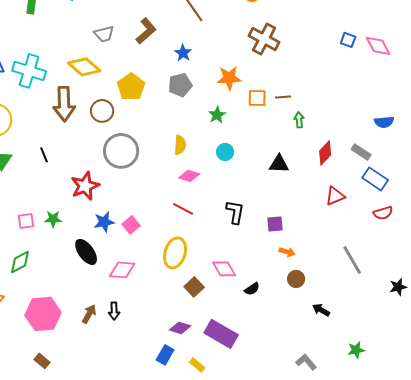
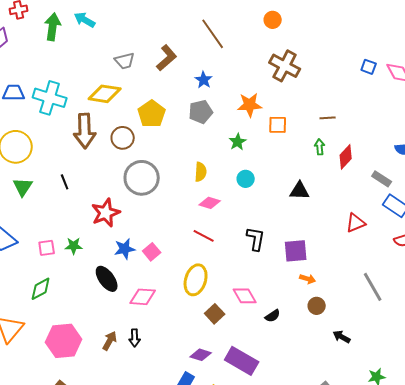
yellow diamond: (84, 67) -> (105, 94), turned -32
brown line: (283, 97) -> (328, 118), moved
red diamond: (325, 153) -> (346, 157), moved
purple square: (275, 224) -> (296, 251), size x1.4

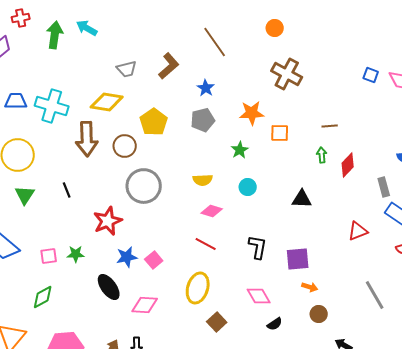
yellow semicircle: (201, 172) -> (203, 180), turned 84
gray rectangle: (382, 179) -> (384, 187), turned 42
pink diamond: (245, 296) -> (259, 296), moved

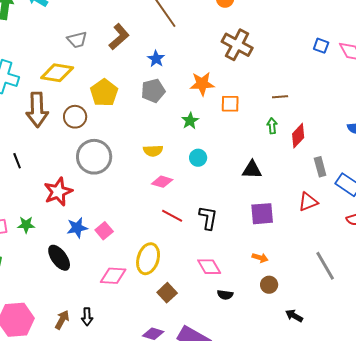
gray rectangle: (384, 187) -> (320, 167), moved
red line: (206, 244) -> (172, 216), moved
purple square: (298, 259) -> (262, 214), moved
pink diamond: (145, 305) -> (113, 276), moved
black semicircle: (275, 324) -> (225, 295), turned 42

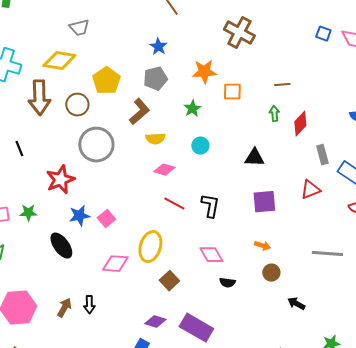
brown L-shape: (119, 37) -> (139, 112), moved
gray line: (325, 266) -> (327, 254), turned -56

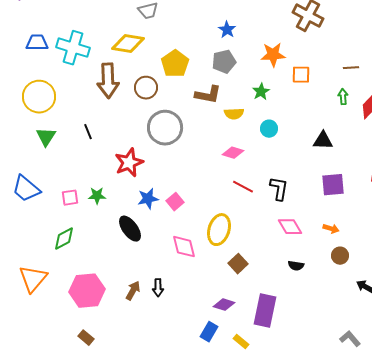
brown L-shape: (139, 112) -> (208, 95), turned 52
yellow semicircle: (155, 139) -> (234, 114), moved
pink diamond: (211, 255) -> (290, 227), moved
pink diamond: (115, 264) -> (184, 247), turned 72
purple rectangle: (196, 328) -> (265, 311), turned 72

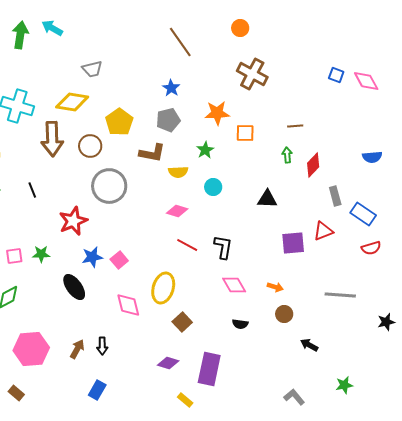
purple square: (333, 185) -> (293, 243), moved
blue rectangle: (209, 332) -> (97, 390), moved
brown rectangle: (86, 338) -> (16, 393), moved

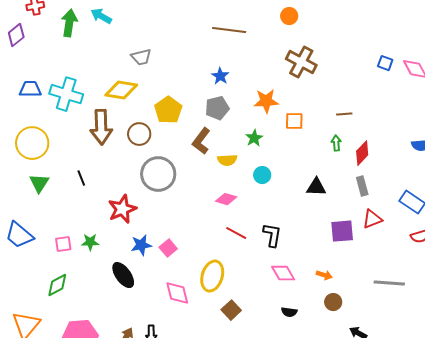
brown line: (180, 42) -> (229, 30), turned -48
brown L-shape: (152, 153) -> (201, 141), turned 116
gray rectangle: (335, 196) -> (362, 186), moved

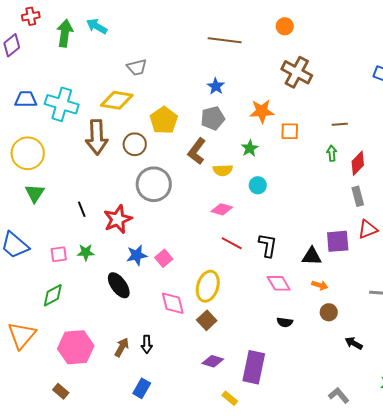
black line: (81, 178) -> (82, 209), moved
black triangle: (316, 187) -> (312, 256), moved
brown square: (231, 310) -> (207, 320), moved

